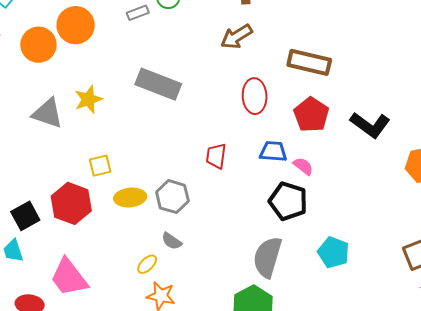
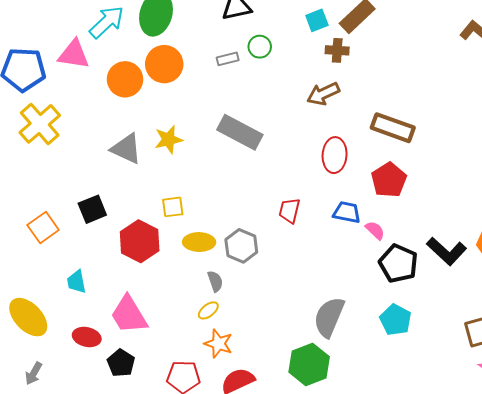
black L-shape: (370, 125) -> (447, 251), moved
black pentagon: (288, 201) -> (398, 263), moved
black square: (25, 216) -> (92, 209), moved
gray semicircle: (172, 241) -> (215, 281), moved, turned -150

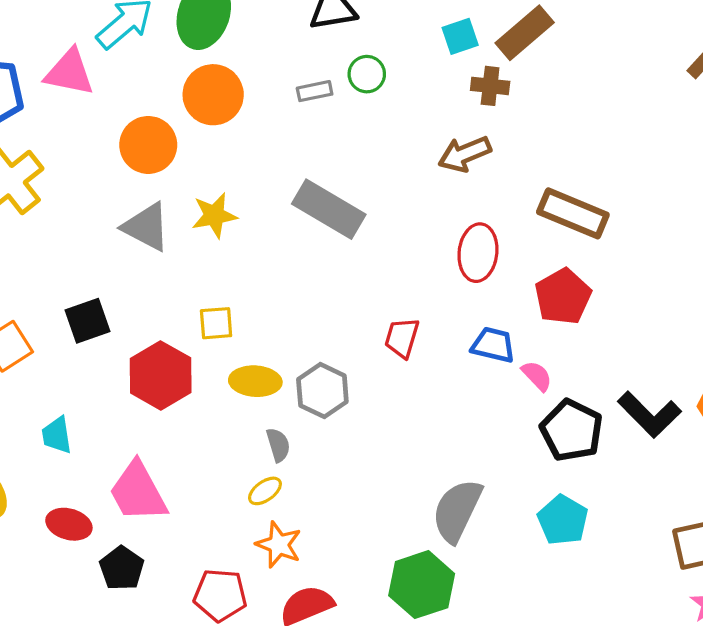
orange circle: (125, 79) -> (148, 145), moved

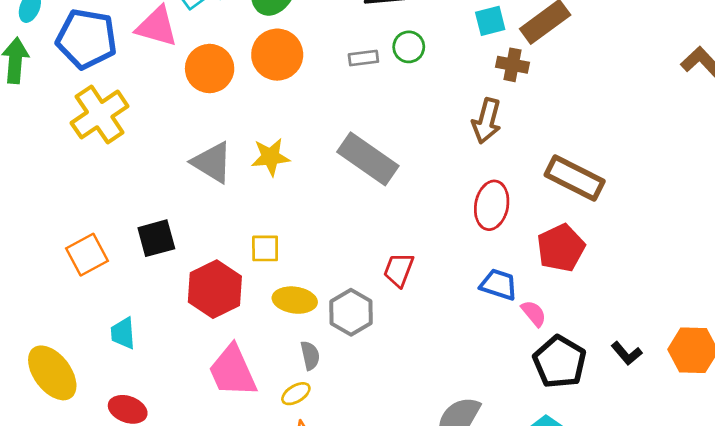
orange circle: (148, 145) -> (210, 69), moved
brown arrow: (465, 154) -> (487, 121), turned -57
red trapezoid: (402, 338) -> (399, 270), moved
black L-shape: (649, 414) -> (627, 353), size x0.6
pink trapezoid: (138, 492) -> (233, 371), moved

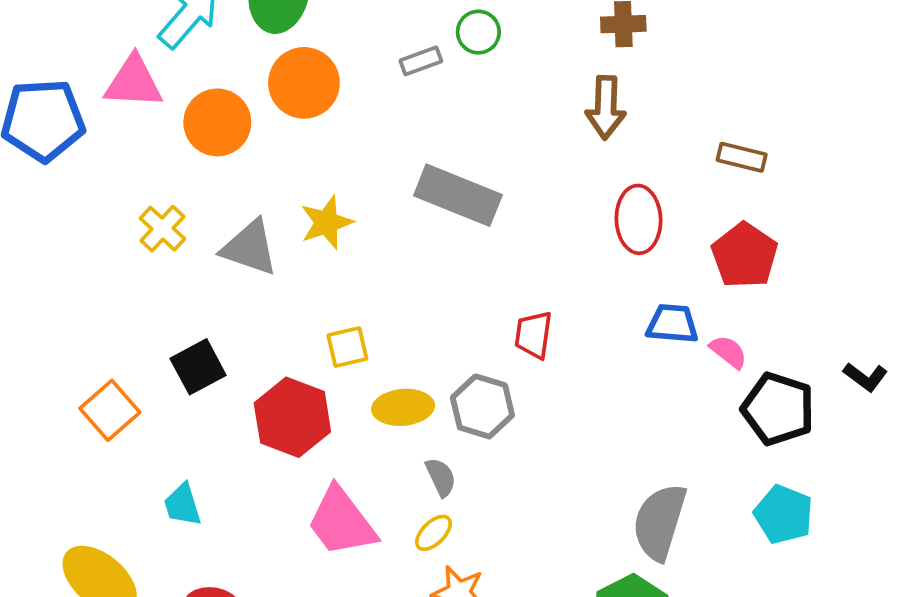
yellow cross: (100, 115) -> (162, 229), moved, size x0.6
brown rectangle: (575, 178) -> (742, 157), size x0.6

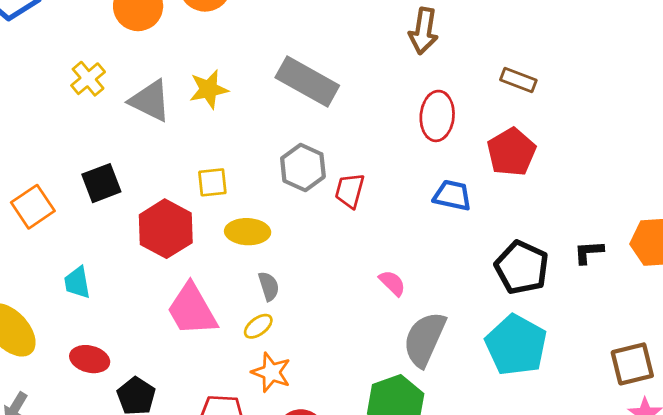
pink semicircle: (728, 352) -> (392, 283), moved
black L-shape: (865, 377) -> (589, 252), turned 132
gray hexagon: (482, 406) -> (303, 167), moved
cyan pentagon: (784, 514) -> (516, 345), size x1.4

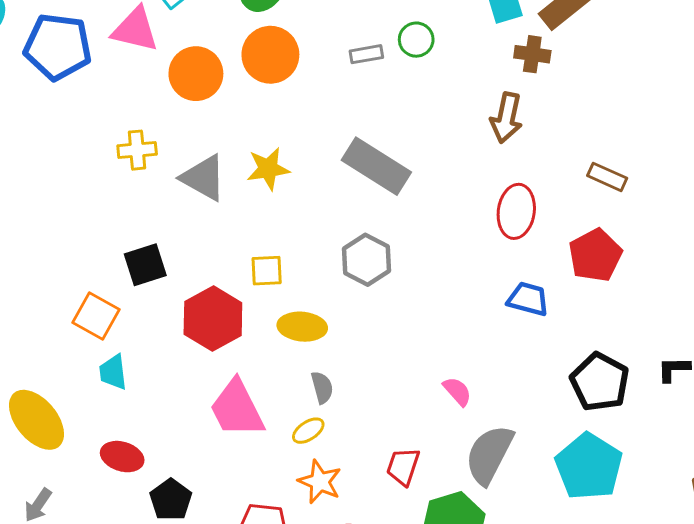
yellow cross: (88, 79) -> (137, 150), turned 32
red trapezoid: (350, 191) -> (403, 467), moved
orange square: (33, 207) -> (96, 316), moved, turned -30

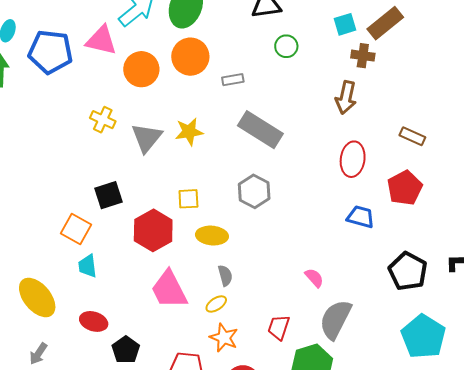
gray rectangle: (366, 54) -> (233, 80), moved
yellow cross: (137, 150) -> (103, 120), turned 30
gray triangle: (204, 178) -> (147, 138), turned 40
cyan pentagon: (589, 466) -> (423, 337), moved

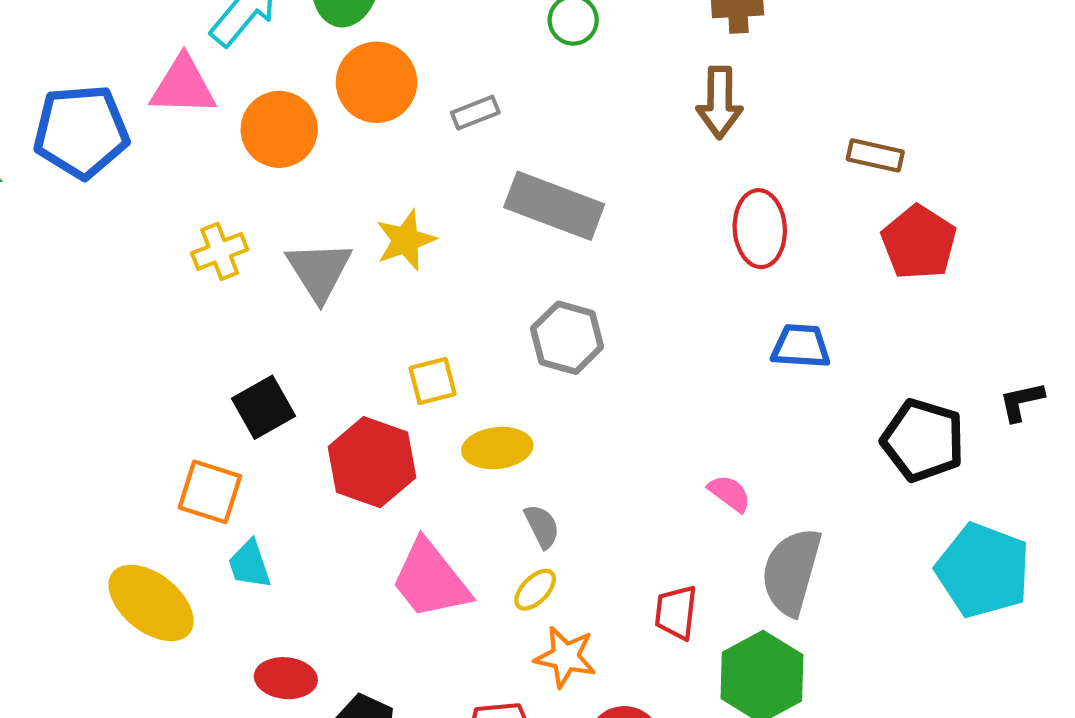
yellow cross: (103, 120) -> (220, 251), turned -35
red pentagon: (405, 188) -> (919, 242), moved
yellow ellipse: (37, 297) -> (151, 603), moved

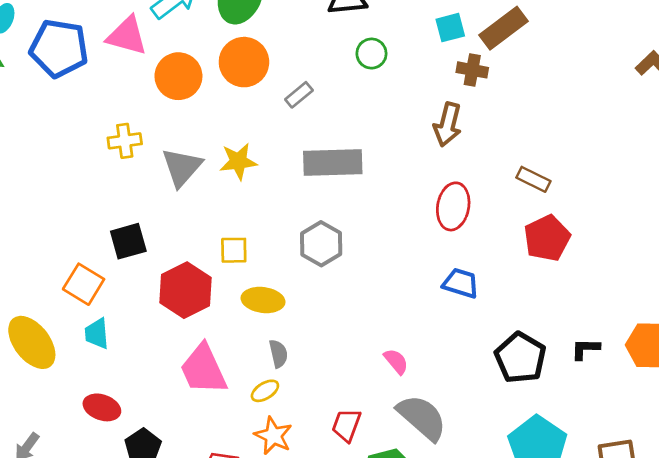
gray rectangle: (475, 113) -> (299, 95), turned -32
gray rectangle: (554, 206) -> (333, 162), turned -36
gray semicircle: (791, 572) -> (422, 417), turned 102

